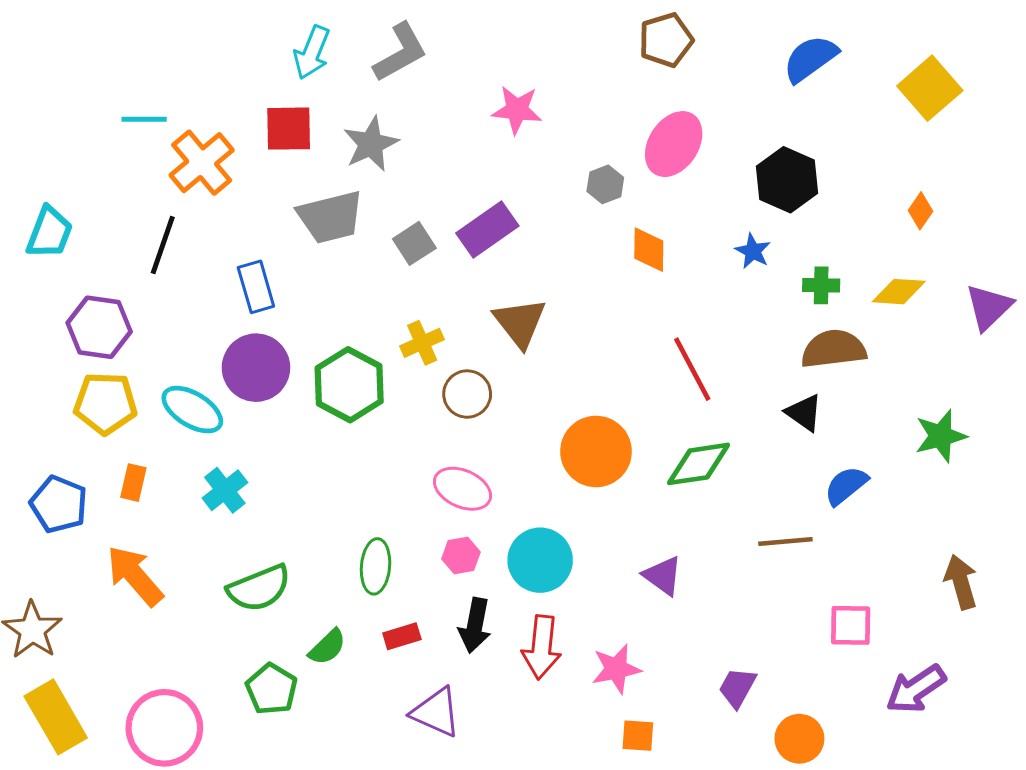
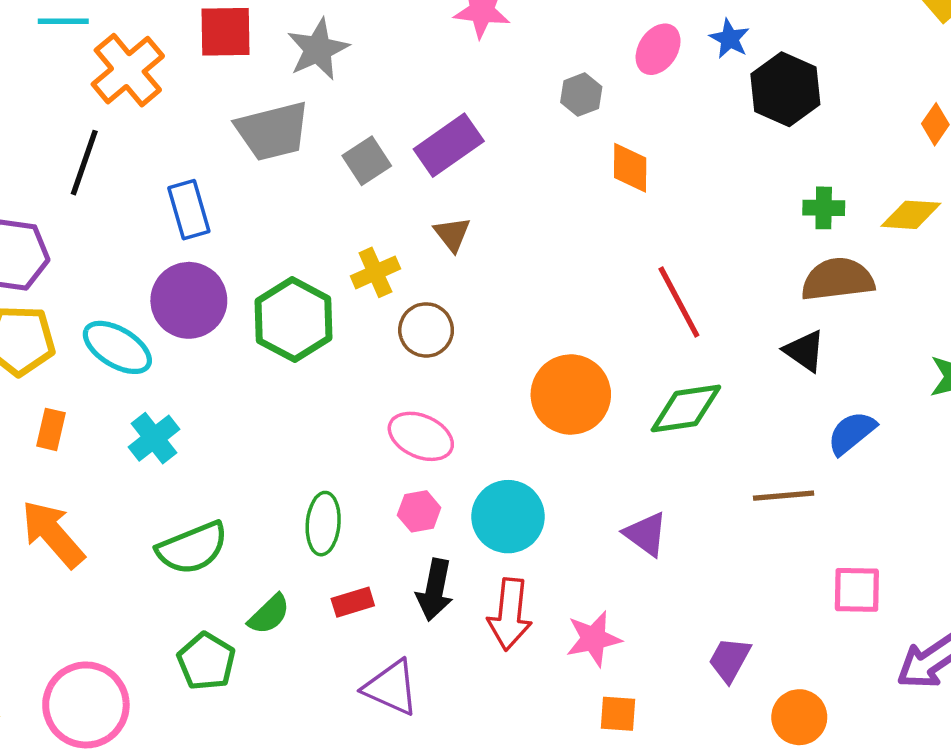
pink ellipse: (674, 144) -> (658, 49), size x0.7
blue star: (753, 251) -> (730, 39), moved
brown triangle: (520, 323) -> (452, 234), moved, size x0.6

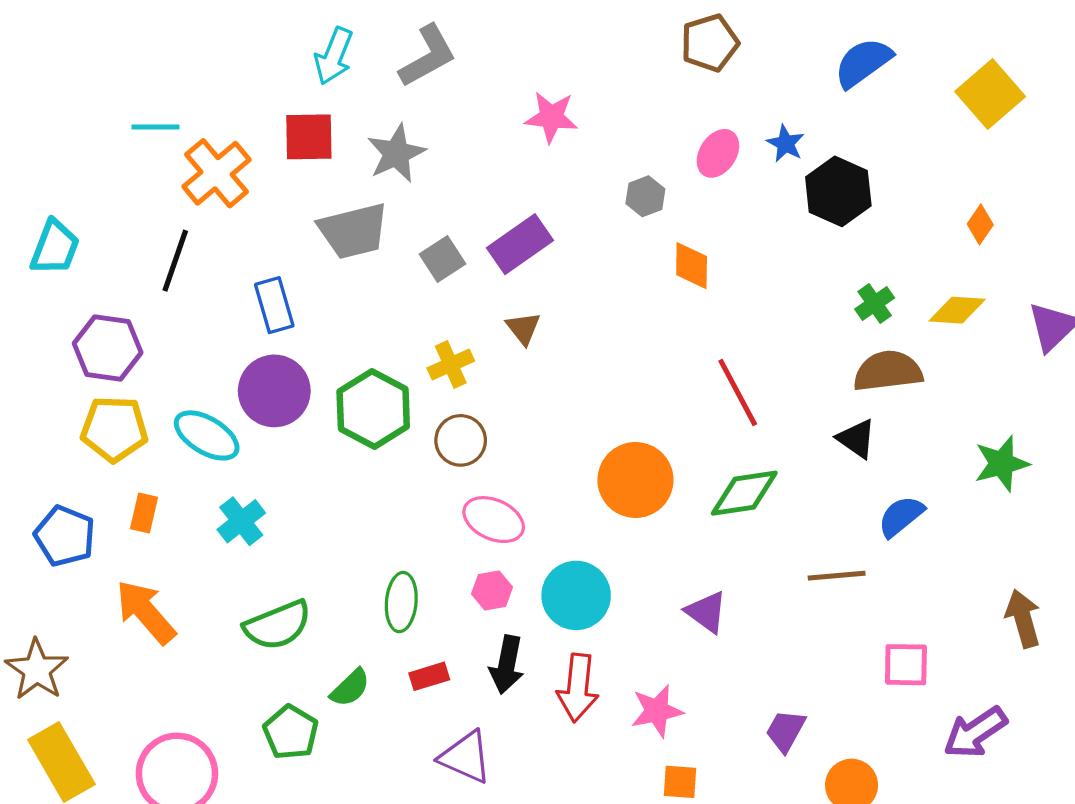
green cross: (824, 208) -> (875, 303), turned -36
brown circle: (426, 330) -> (461, 440), moved

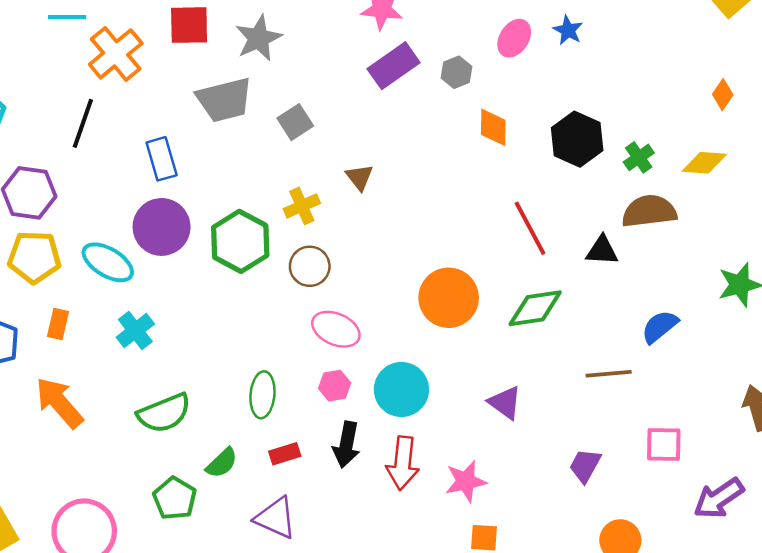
black hexagon: (838, 191) -> (577, 139), moved
purple rectangle: (520, 244) -> (394, 66), moved
black triangle: (856, 439) -> (602, 251), moved, turned -32
purple trapezoid: (786, 731) -> (585, 466), moved
purple triangle: (466, 757) -> (276, 518), moved

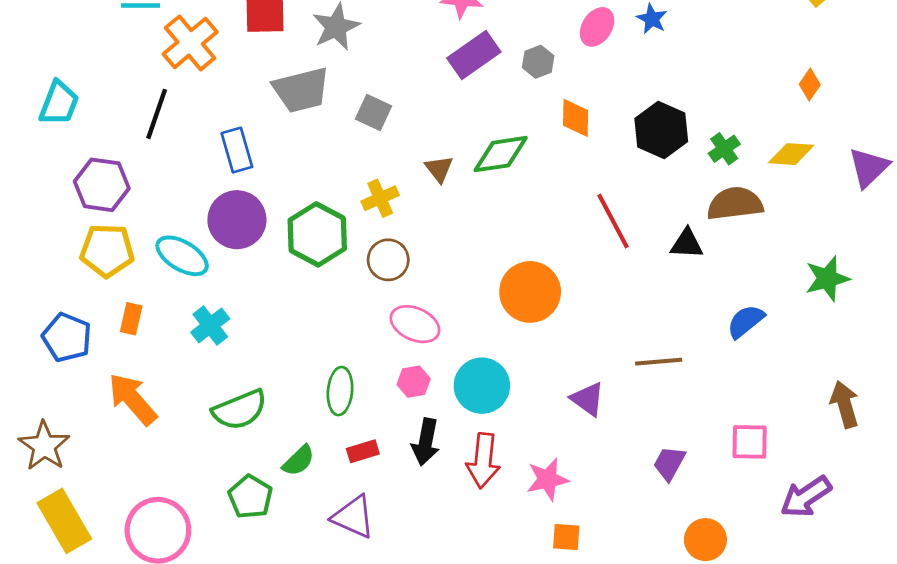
gray square: (295, 122) -> (373, 113), turned -32
green diamond: (535, 308) -> (501, 154), moved
brown line: (609, 374) -> (659, 362), moved

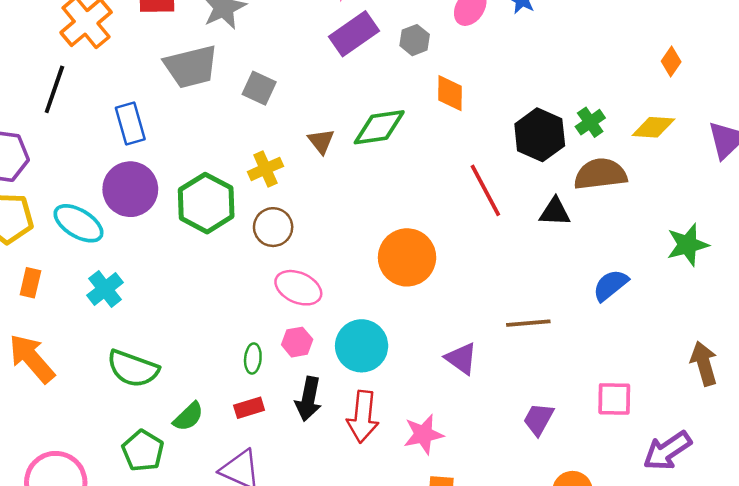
black hexagon: (661, 130) -> (540, 135), moved
green ellipse: (340, 391) -> (253, 358), moved, size x0.7
green semicircle: (240, 410) -> (133, 369), turned 42

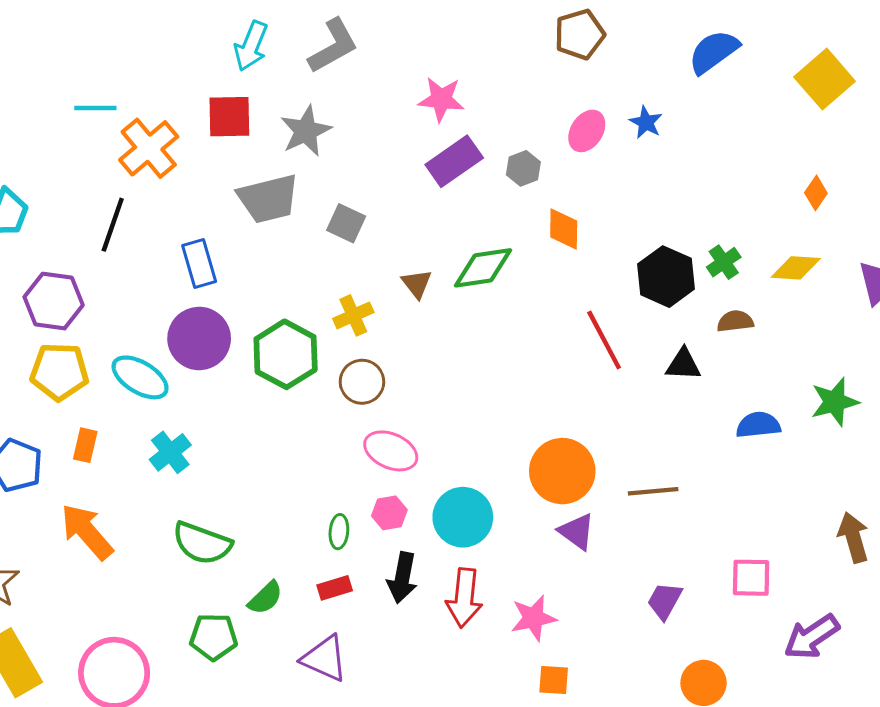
brown semicircle: (600, 174) -> (735, 321), size x0.6
orange circle: (407, 257) -> (562, 471), moved
blue semicircle: (610, 285) -> (758, 425), moved, turned 33
green pentagon: (143, 451) -> (214, 637), turned -30

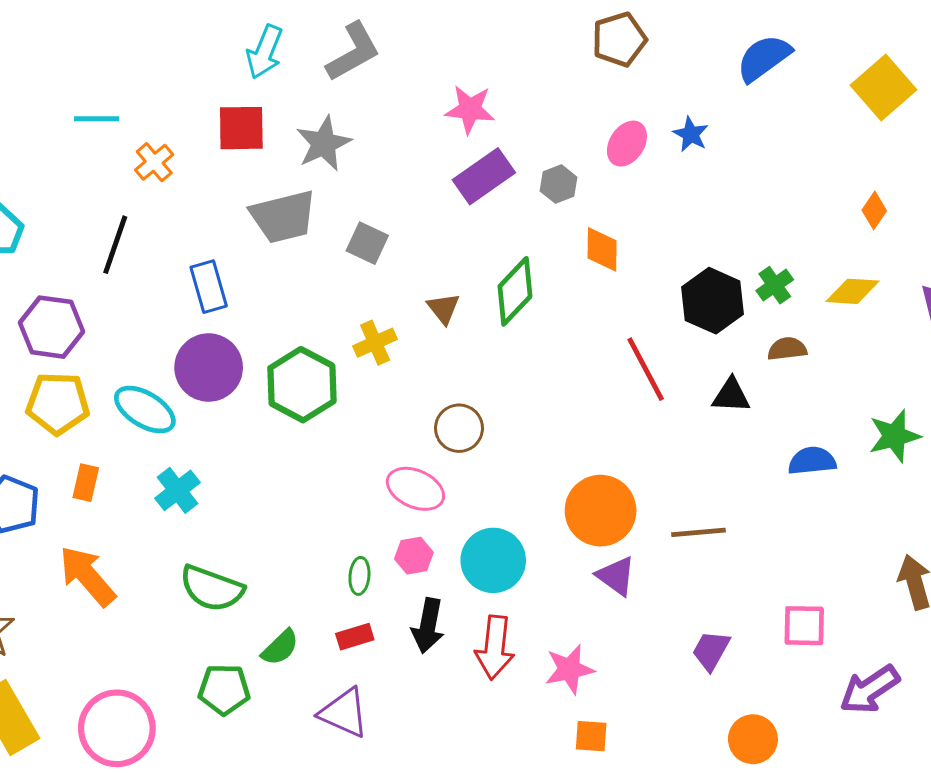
orange cross: (149, 148) -> (154, 162), size x0.6
green diamond: (483, 268) -> (515, 291), turned -38
brown circle: (362, 382) -> (459, 428), moved

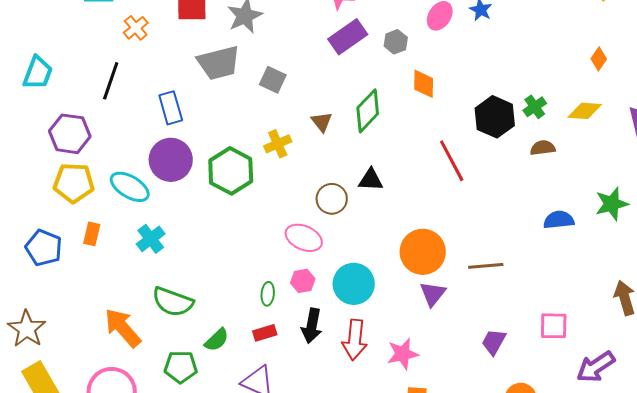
black triangle: (731, 396) -> (371, 180), moved
orange arrow: (87, 576) -> (123, 328), moved
purple triangle: (616, 576) -> (433, 294), turned 32

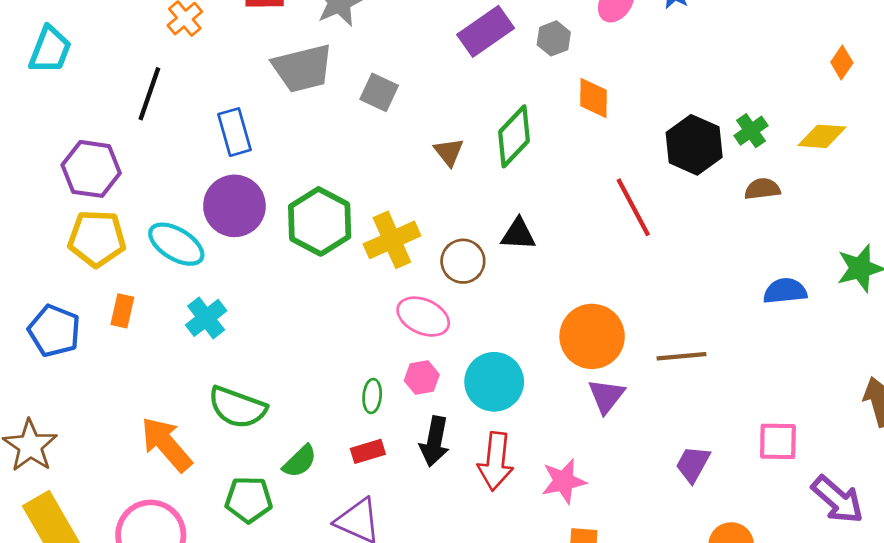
cyan trapezoid: (38, 73) -> (50, 50), moved
yellow cross: (278, 144) -> (392, 240), moved, size x1.4
purple arrow: (596, 367) -> (838, 500), turned -105

